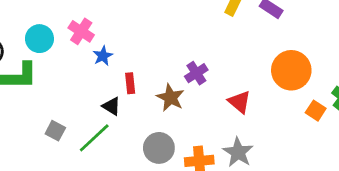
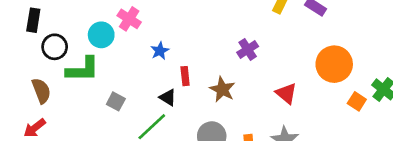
pink cross: (81, 31) -> (129, 19), moved
purple cross: (196, 73) -> (248, 49), moved
gray square: (55, 131) -> (116, 101), moved

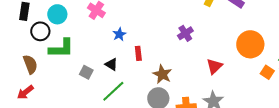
cyan circle: (101, 35) -> (57, 14), moved
brown star: (222, 89) -> (162, 74), moved
red triangle: (286, 93) -> (214, 66), turned 36
black triangle: (168, 97) -> (111, 64), moved

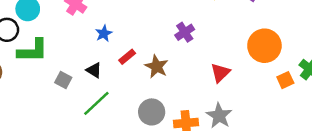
red rectangle: (138, 53) -> (127, 57), turned 56
orange square: (267, 72) -> (285, 80), turned 32
brown star: (162, 74) -> (157, 67), moved

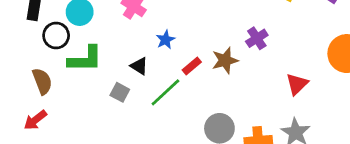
brown star: (157, 67) -> (225, 60), moved, turned 30
black triangle: (94, 70) -> (139, 66), moved
green line: (96, 103) -> (165, 92), moved

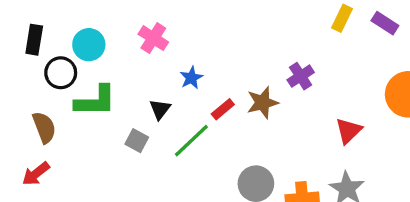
black triangle: (139, 66) -> (160, 109), turned 36

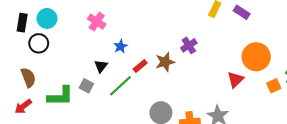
cyan circle: (89, 45) -> (47, 18), moved
green L-shape: (95, 101) -> (60, 96), moved
red triangle: (349, 131) -> (235, 80), moved

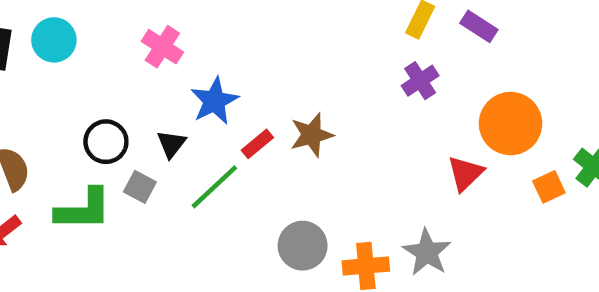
black circle: (39, 43) -> (106, 142), moved
purple cross: (189, 45) -> (420, 81), moved
blue star: (121, 46) -> (214, 101), size x1.5

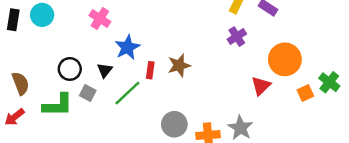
red rectangle: (257, 144) -> (150, 70), turned -42

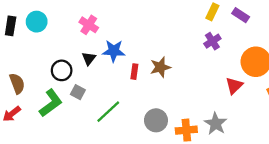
blue star: (127, 47) -> (114, 51), turned 30
black triangle: (105, 70) -> (89, 58), moved
green line: (127, 93) -> (108, 112), moved
green L-shape: (58, 105) -> (51, 103), turned -36

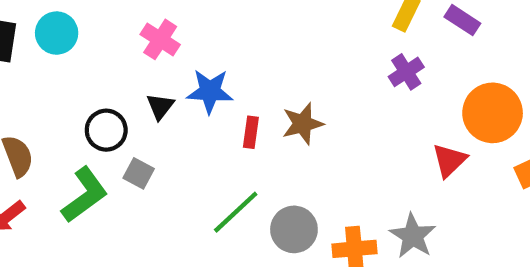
green line: (108, 112) -> (236, 212), moved

